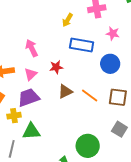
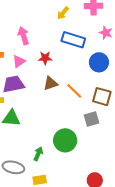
gray square: (119, 129) -> (91, 119), moved, turned 35

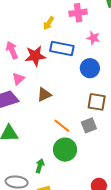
red star: (45, 58) -> (35, 56), moved, size x1.5
pink triangle: (19, 61) -> (18, 79), moved
orange line: (74, 91) -> (62, 126), moved

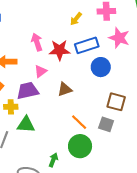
pink star: (93, 38) -> (119, 38), size x1.5
blue rectangle: (62, 49) -> (87, 45), turned -35
blue circle: (90, 68) -> (101, 67), moved
gray square: (89, 125) -> (106, 124), turned 35

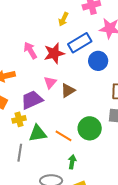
pink triangle: (40, 71) -> (50, 82), moved
orange line: (79, 122) -> (64, 136), moved
green circle: (80, 146) -> (90, 128), moved

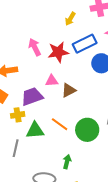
pink triangle: (50, 82) -> (52, 81), turned 40
orange line: (64, 136) -> (60, 124), moved

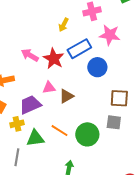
pink arrow: (35, 47) -> (30, 55), turned -30
red star: (58, 52) -> (54, 59), turned -30

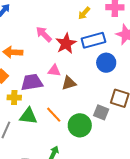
gray square: (114, 122) -> (101, 112), moved

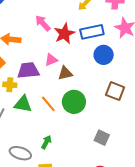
pink triangle: (54, 70) -> (51, 60), turned -32
gray square: (101, 112) -> (102, 138), moved
green circle: (80, 125) -> (74, 102), moved

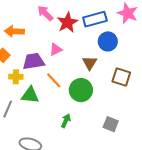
brown triangle: (65, 73) -> (90, 63), moved, turned -42
orange line: (48, 104) -> (54, 80), moved
green arrow: (46, 142) -> (66, 121), moved

